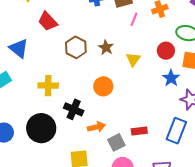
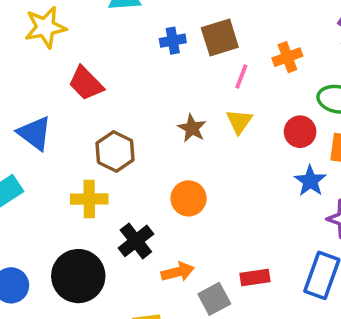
brown hexagon: (76, 47) -> (115, 152), moved
yellow triangle: (133, 59) -> (239, 122), moved
black cross: (74, 109) -> (136, 241), turned 30

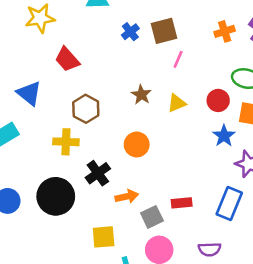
blue cross: (173, 41) -> (130, 32), turned -30
orange cross: (287, 57) -> (225, 31), moved
yellow triangle: (239, 122) -> (177, 103), moved, turned 30

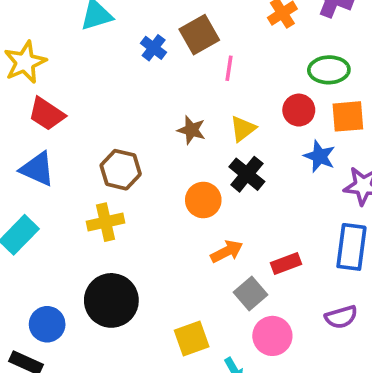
red trapezoid: (67, 59) -> (47, 114), moved
black cross: (98, 173) -> (247, 174), moved
orange arrow: (127, 196) -> (227, 251), moved

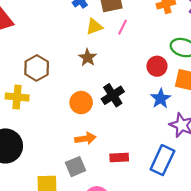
yellow triangle: (243, 129) -> (94, 27), moved
gray square: (250, 294) -> (76, 167), moved

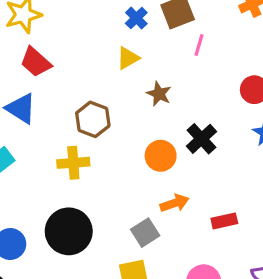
yellow triangle: (94, 27) -> (128, 58), moved
gray square: (76, 167) -> (145, 233), moved

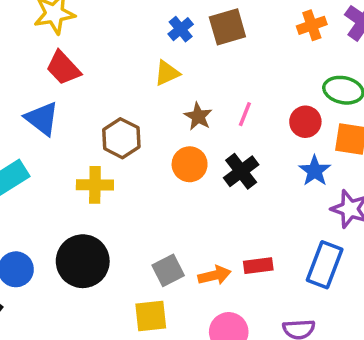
pink line: (199, 45) -> (245, 114), moved
orange circle: (161, 156) -> (190, 164), moved
orange arrow: (175, 203) -> (214, 275), moved

